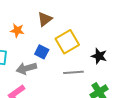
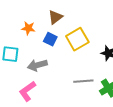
blue square: (42, 52) -> (50, 39), moved
gray line: (73, 72) -> (83, 81), moved

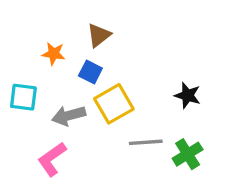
yellow square: (77, 39) -> (114, 104), moved

